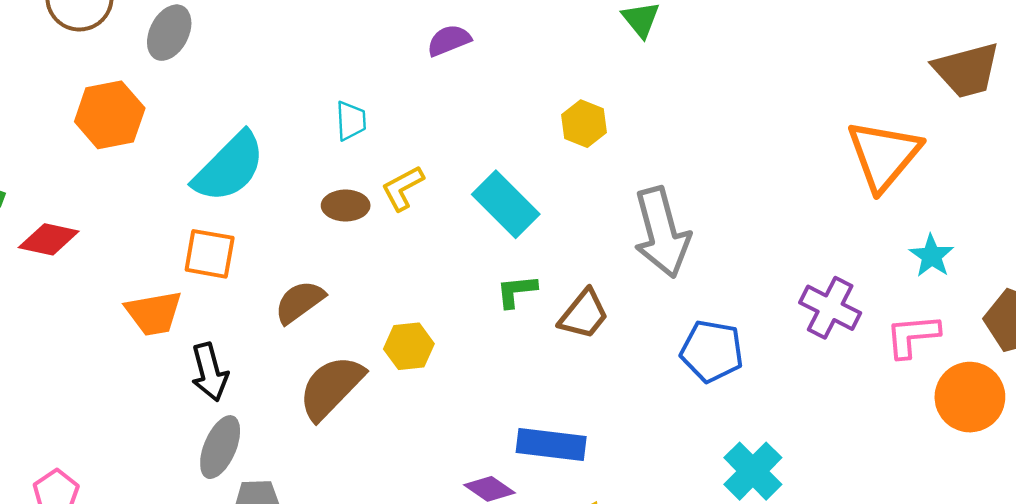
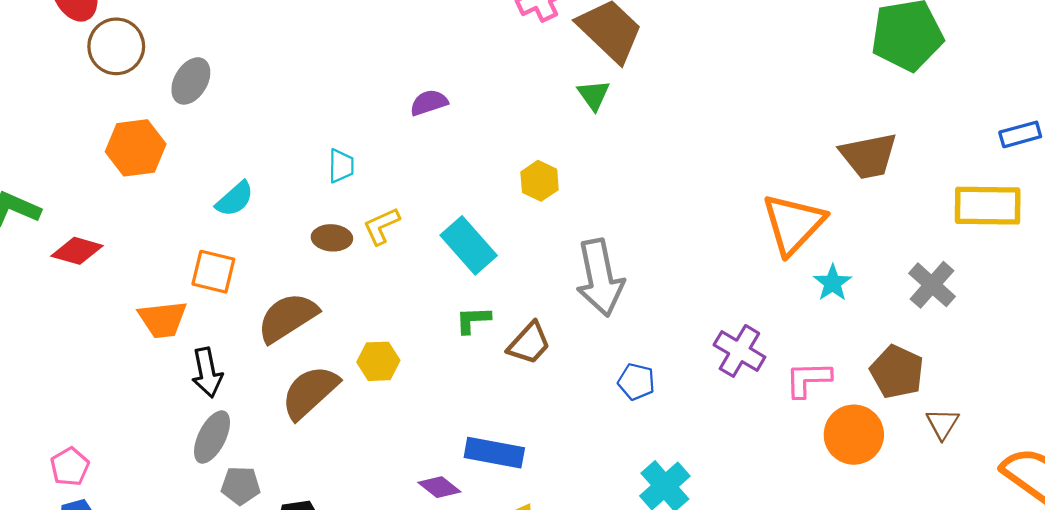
cyan semicircle: (229, 167) -> (235, 199), size x0.6
cyan star: (932, 256) -> (833, 283), moved
brown semicircle: (300, 302) -> (288, 318), size x1.4
blue pentagon: (712, 351) -> (636, 382), size x0.7

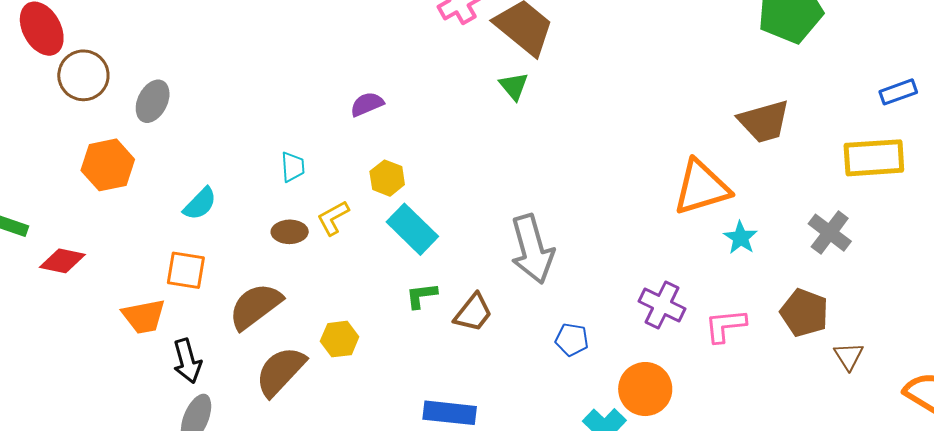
yellow hexagon: (540, 181) -> (387, 178), moved
orange triangle: (793, 224) -> (701, 188), turned 34
orange circle: (854, 435) -> (645, 389), moved

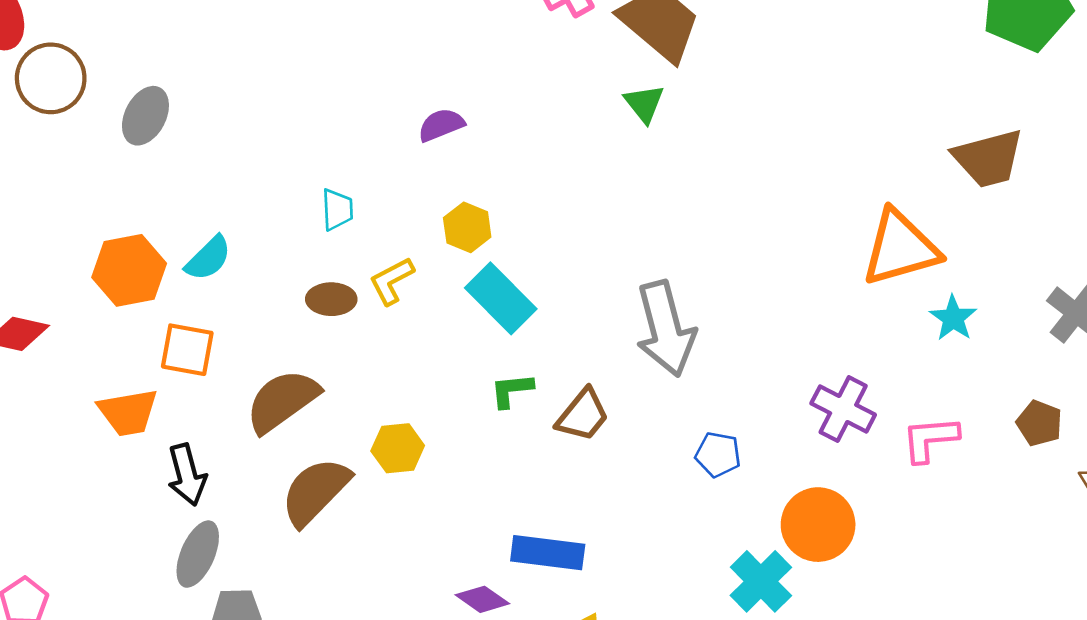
orange hexagon: (108, 165) -> (129, 270), moved
brown pentagon: (804, 313) -> (1039, 423), size x0.7

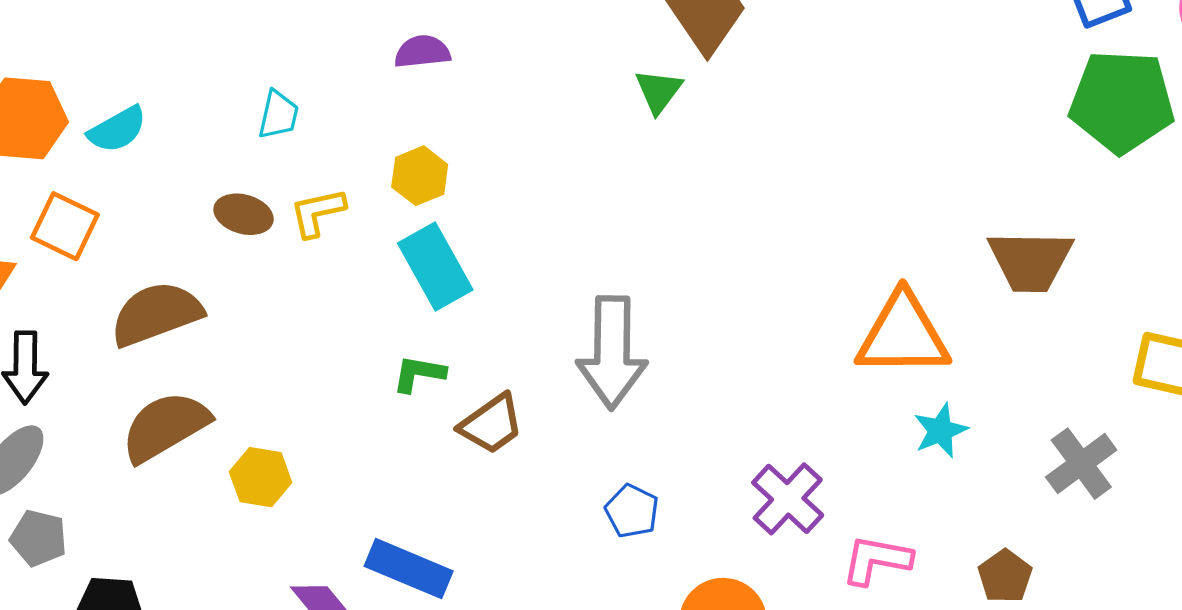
yellow hexagon: (398, 448) -> (261, 477), moved

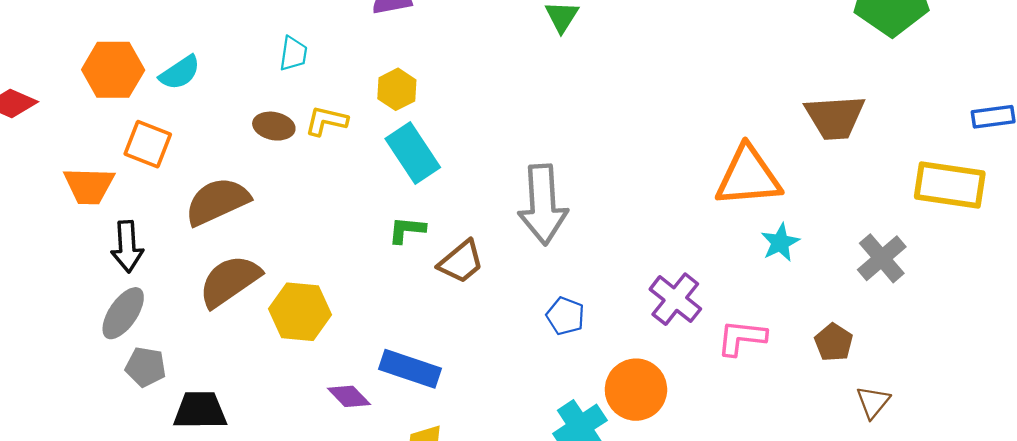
yellow L-shape: (317, 212) -> (326, 121), turned 30
yellow hexagon: (261, 477) -> (300, 312), size x1.4

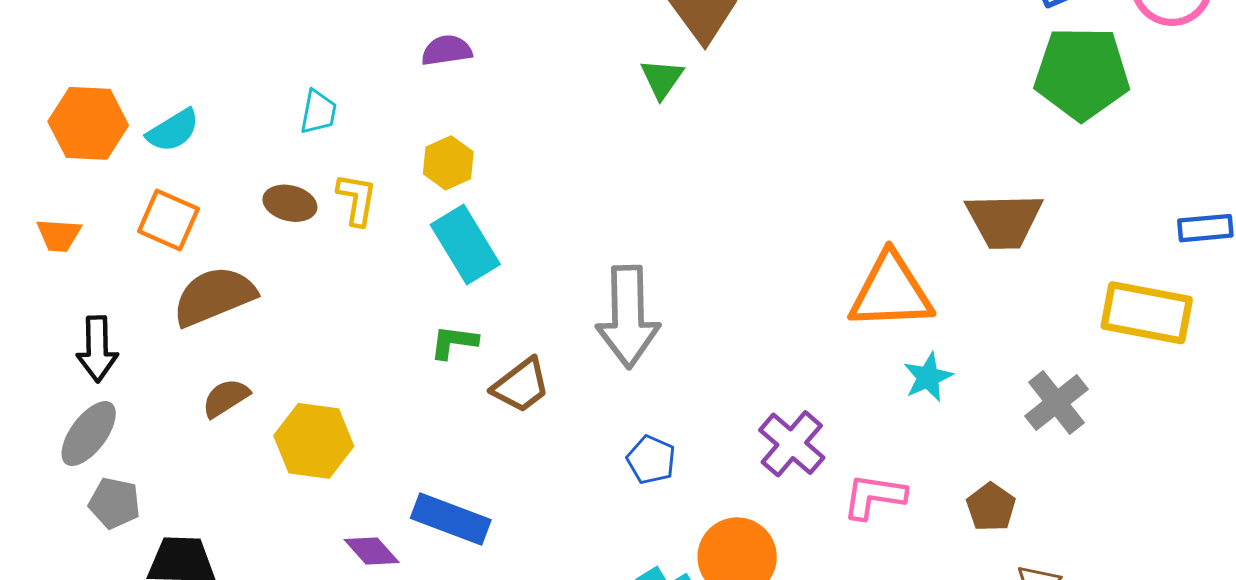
yellow L-shape: (326, 121) -> (357, 199), turned 84
orange square: (148, 144) -> (168, 220), moved
orange trapezoid: (89, 186) -> (59, 235), moved, size x0.7
brown semicircle: (230, 281) -> (226, 398), size x0.6

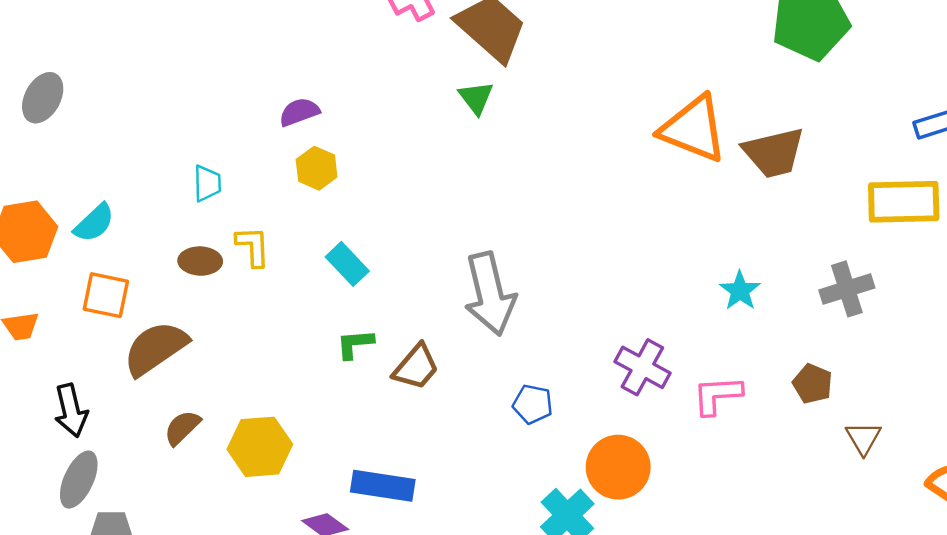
yellow hexagon: (448, 163) -> (317, 168), moved
cyan rectangle: (465, 245) -> (347, 264), size x0.7
orange triangle: (891, 292) -> (693, 129), moved, turned 36
gray cross: (1056, 403) -> (847, 289), turned 33

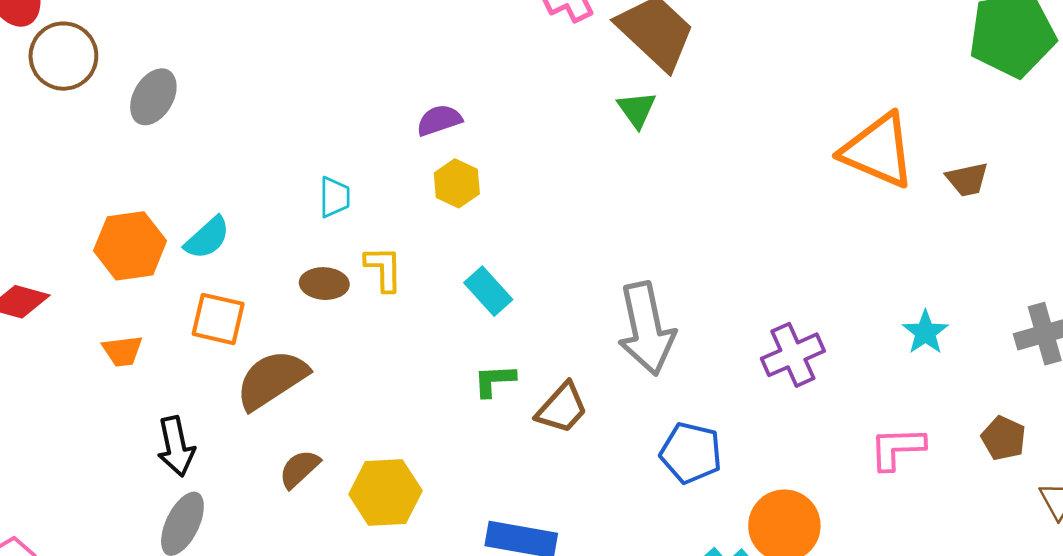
brown trapezoid: (774, 153) -> (967, 179), size x0.6
purple cross: (642, 367) -> (793, 355), moved, turned 36
blue pentagon: (533, 404) -> (691, 453), size x1.4

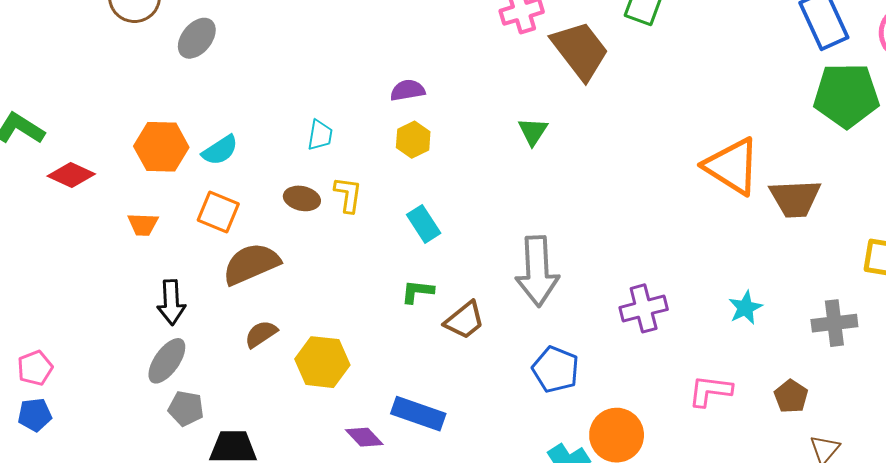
green triangle: (637, 109) -> (533, 131), moved
brown trapezoid: (967, 179) -> (795, 198), size x1.6

